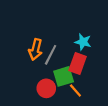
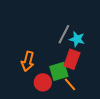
orange arrow: (35, 49) -> (28, 61), moved
gray line: (51, 55) -> (64, 34), moved

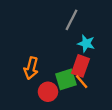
gray line: (64, 34) -> (72, 20), moved
orange line: (70, 84) -> (82, 82), moved

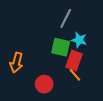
orange arrow: (31, 68) -> (16, 63), moved
green square: (66, 79) -> (61, 47), moved, turned 30

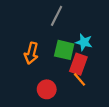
gray line: (66, 18) -> (57, 16), moved
orange arrow: (16, 63) -> (31, 53), moved

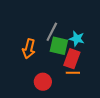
gray line: (57, 16) -> (52, 32), moved
orange line: (80, 79) -> (73, 73), turned -48

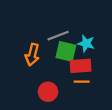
gray line: (52, 32) -> (58, 36), turned 42
red rectangle: (72, 59) -> (81, 66), turned 66

